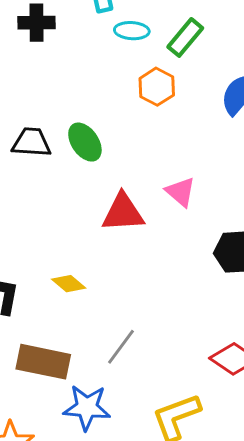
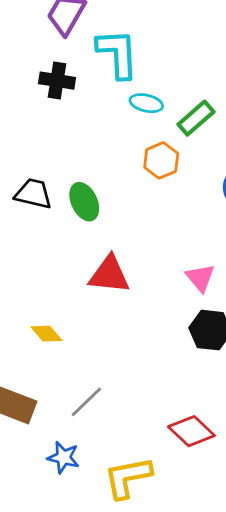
pink triangle: (181, 192) -> (200, 278), moved
blue star: (87, 408) -> (63, 457), moved, size x0.7

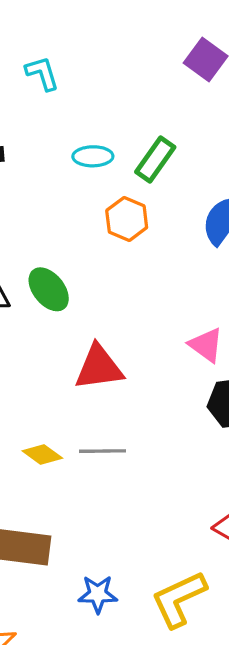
cyan L-shape: (118, 54) -> (42, 73), moved, size x0.6
gray line: (86, 402) -> (103, 451), moved, turned 57

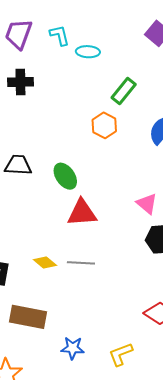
cyan ellipse: (93, 156) -> (88, 52), moved
green ellipse: (49, 289) -> (65, 176), moved
yellow L-shape: (179, 599) -> (121, 354), size x0.7

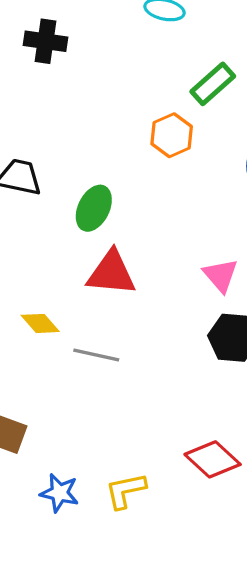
green ellipse: (65, 176) -> (94, 208), turned 52
yellow diamond: (45, 263) -> (40, 323), moved
yellow L-shape: (121, 354) -> (126, 491), moved

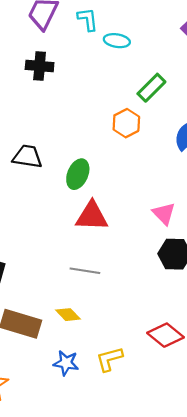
yellow diamond: (40, 323) -> (68, 315), moved

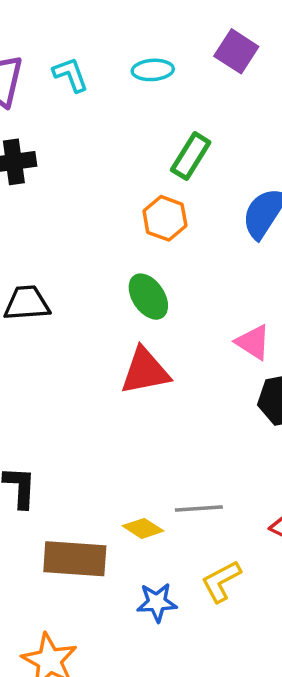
cyan ellipse: (117, 41) -> (153, 70), moved
green ellipse: (78, 174) -> (148, 297), moved, turned -44
gray line: (85, 271) -> (199, 509), moved

